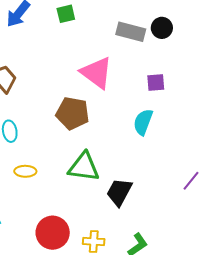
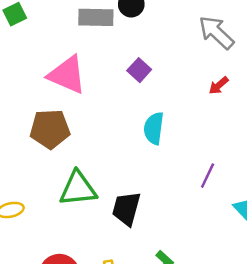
purple square: (156, 83) -> (139, 70), turned -30
cyan semicircle: (143, 122) -> (154, 128), moved

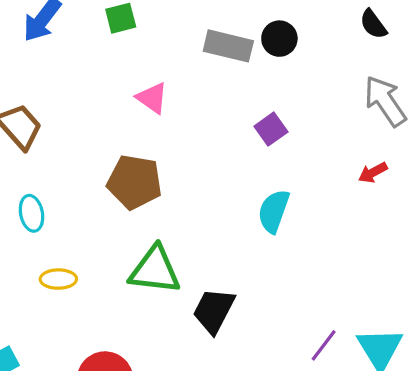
pink triangle: (67, 75) -> (152, 98), moved, size x0.6
purple line: (208, 176) -> (324, 345), moved

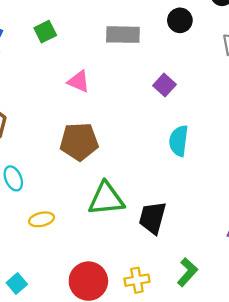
black circle: (279, 39) -> (180, 20), moved

